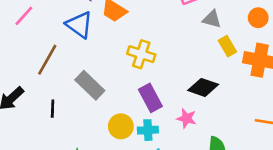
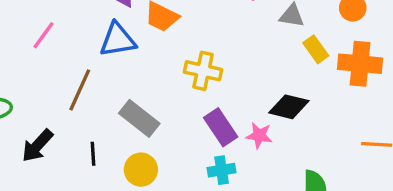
blue triangle: (79, 25) -> (118, 40), turned -40
pink star: (186, 118) -> (259, 135), moved
yellow circle: (121, 126) -> (141, 170), moved

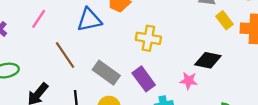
brown line: (80, 90) -> (65, 55), turned -56
purple rectangle: (221, 127) -> (144, 79), moved

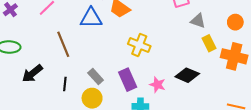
gray rectangle: (106, 73) -> (96, 77), moved, size x0.7
pink star: (189, 81) -> (157, 85), moved

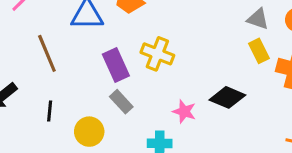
gray triangle: (198, 21) -> (258, 19), moved
gray rectangle: (96, 77) -> (121, 102), moved
purple rectangle: (128, 80) -> (116, 65), moved

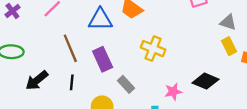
purple rectangle: (116, 65) -> (103, 59), moved
black line: (50, 111) -> (72, 82), moved
pink star: (184, 111) -> (173, 92), turned -30

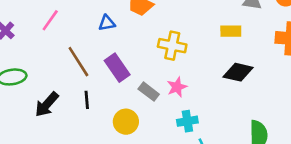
blue triangle: (100, 19) -> (107, 23), size x0.6
yellow rectangle: (229, 46) -> (231, 31), moved, turned -54
pink star: (173, 92) -> (177, 87), moved

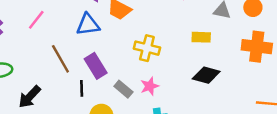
blue triangle: (107, 23) -> (88, 25), size x1.5
black line: (87, 100) -> (82, 88), moved

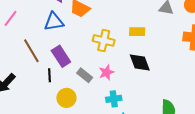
yellow rectangle: (201, 37) -> (137, 32), moved
black diamond: (206, 75) -> (140, 62), moved, turned 55

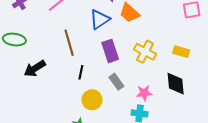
blue triangle: (54, 22) -> (100, 19), turned -40
purple rectangle: (61, 56) -> (110, 51), moved
pink star: (106, 72) -> (144, 93), moved

